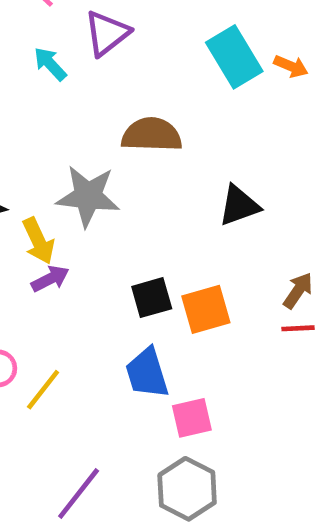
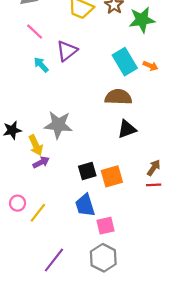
brown semicircle: (152, 135) -> (118, 97), moved

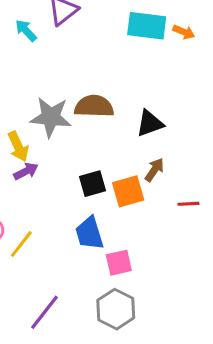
cyan rectangle: (125, 62) -> (147, 26), turned -52
brown semicircle: (118, 97) -> (94, 106), moved
brown arrow: (154, 168) -> (154, 170), moved

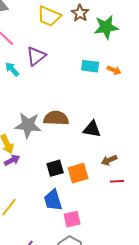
cyan rectangle: (147, 26) -> (90, 66), size x0.7
black triangle: (150, 123) -> (92, 129), turned 30
brown arrow: (154, 170) -> (109, 160), moved, turned -147

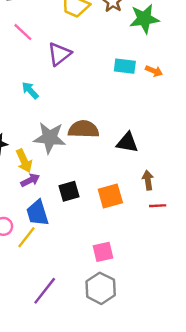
cyan arrow: (12, 69) -> (30, 90), moved
brown arrow: (109, 160) -> (148, 180), turned 105
black square: (55, 168) -> (69, 191), moved
blue trapezoid: (53, 200) -> (37, 213), moved

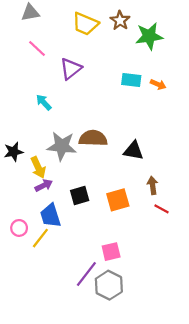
red line: (158, 206) -> (162, 209), turned 32
purple line: (45, 291) -> (86, 274), moved

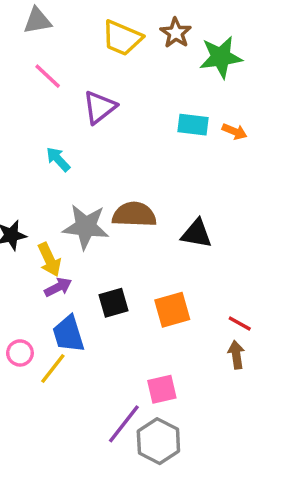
brown arrow: (153, 185) -> (236, 355), moved

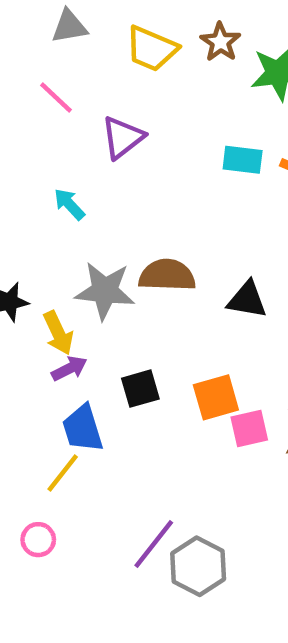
gray triangle: (37, 21) -> (69, 26), moved
pink circle: (20, 353) -> (38, 540), moved
pink square: (162, 389) -> (249, 429), moved

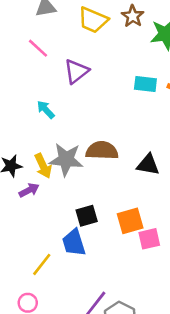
yellow arrow: (58, 333) -> (43, 166), moved
purple arrow: (69, 369) -> (29, 190), moved
blue trapezoid: (83, 429) -> (74, 243), moved

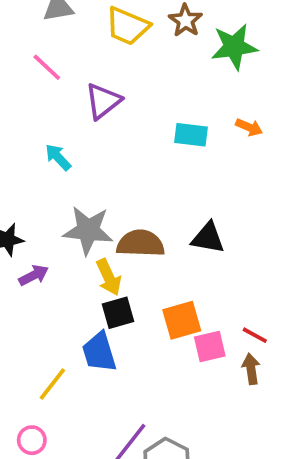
cyan rectangle: (145, 84) -> (191, 135), moved
brown semicircle: (102, 151) -> (140, 243), moved
yellow arrow: (43, 166) -> (109, 277), moved

